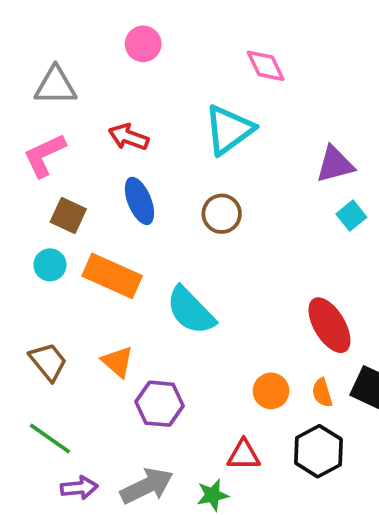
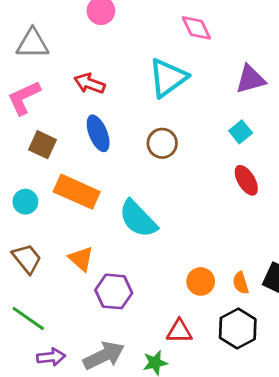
purple triangle: (335, 164) -> (251, 79), moved
cyan square: (351, 216) -> (241, 132), moved
cyan circle: (50, 265) -> (25, 202), moved
red ellipse: (329, 325) -> (246, 180), moved, size x0.7

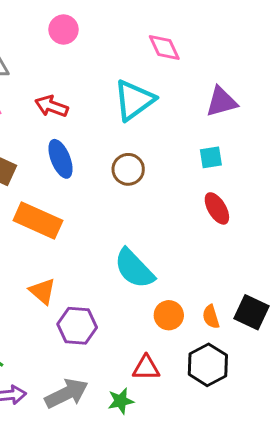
cyan square: (241, 132) -> (211, 157), turned 30
cyan semicircle: (138, 219) -> (134, 269), moved

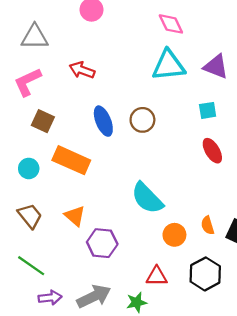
cyan triangle: (134, 100) -> (169, 65), moved, turned 30
purple triangle: (221, 102) -> (216, 67), turned 36
blue ellipse: (61, 159) -> (103, 121), moved
orange semicircle: (211, 317) -> (208, 225), moved

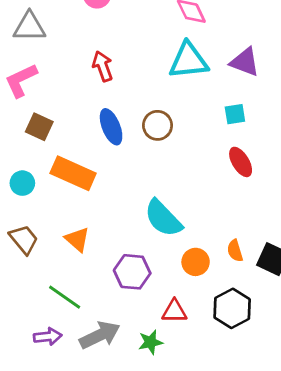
red arrow: (82, 70) -> (103, 66), moved, turned 50
purple hexagon: (102, 243) -> (132, 272), moved
green line: (31, 266) -> (65, 297), moved

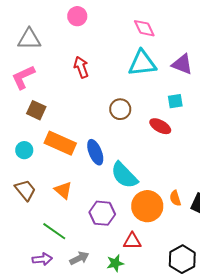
blue ellipse: (111, 127) -> (95, 152), moved
red ellipse: (241, 162) -> (160, 126), moved, turned -30
orange circle: (196, 262) -> (147, 206), size x1.6
black hexagon: (232, 308) -> (182, 259), moved
gray arrow: (100, 335) -> (79, 258), size x0.7

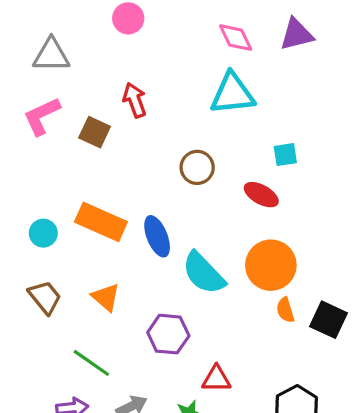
purple triangle: (182, 64) -> (297, 34), moved, turned -35
brown square: (36, 110) -> (95, 132), moved
orange circle: (147, 206) -> (271, 265), moved

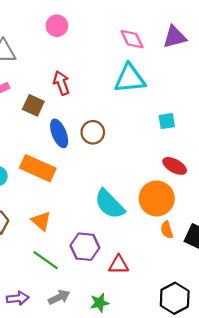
brown circle: (197, 167) -> (93, 132), moved
red ellipse: (261, 195) -> (175, 166), moved
blue ellipse: (157, 236) -> (59, 133), moved
green line: (91, 363) -> (46, 260), moved
red triangle: (216, 379) -> (119, 265), moved

